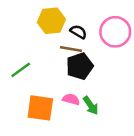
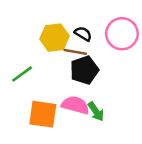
yellow hexagon: (51, 21) -> (54, 38), moved
pink semicircle: (71, 99) -> (75, 105), size x1.5

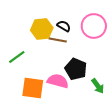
black pentagon: (84, 70) -> (76, 69), moved, turned -30
green arrow: (96, 112) -> (98, 86), moved

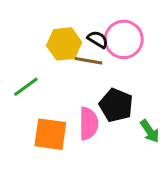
pink circle: (94, 26) -> (124, 39), moved
pink semicircle: (58, 81) -> (89, 123), turned 75

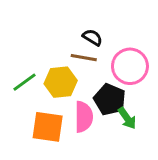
pink circle: (124, 39) -> (130, 66), moved
yellow hexagon: (64, 44) -> (61, 82), moved
green arrow: (150, 131) -> (127, 118), moved

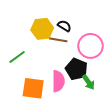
yellow hexagon: (61, 82) -> (42, 29), moved

